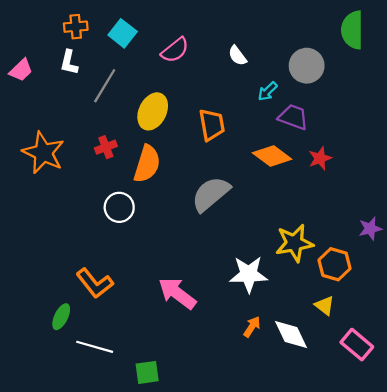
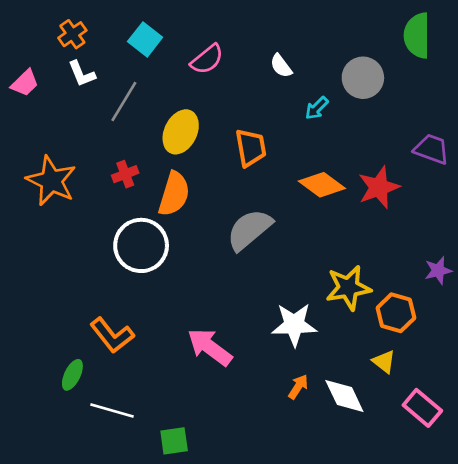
orange cross: (76, 27) -> (72, 34), moved, turned -30
white L-shape: (69, 62) -> (82, 74), turned -35
purple trapezoid: (293, 117) -> (432, 149), moved
red star: (320, 158) -> (379, 187), size x1.5
white circle: (119, 207) -> (141, 245), size x1.5

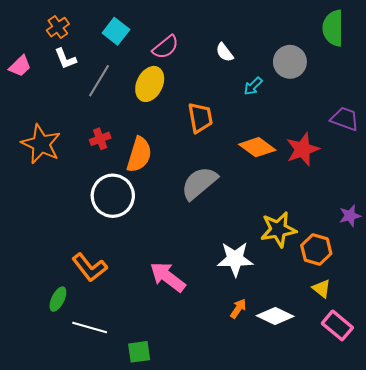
yellow ellipse: (181, 132) -> (150, 84), moved
yellow triangle: (384, 362) -> (322, 289), moved
white diamond: (344, 396) -> (275, 316), turned -39

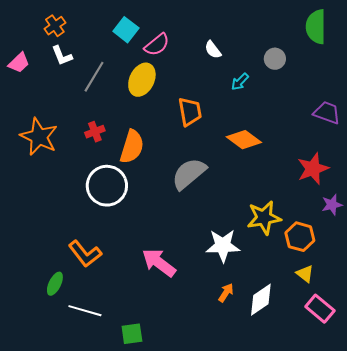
cyan square: (116, 31) -> (126, 30), moved
gray circle: (290, 62) -> (275, 59), size x0.7
red star: (303, 149) -> (313, 169), moved
white diamond: (275, 316) -> (261, 300), turned -60

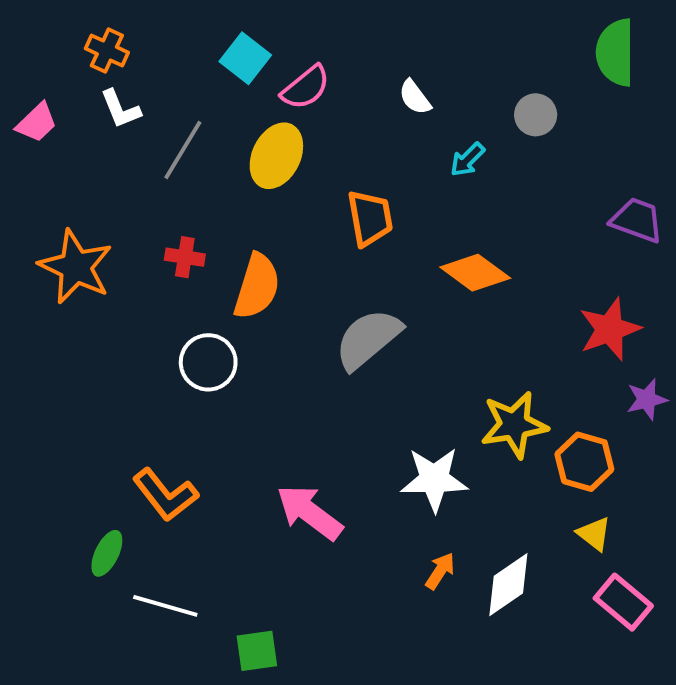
orange cross: (55, 26) -> (107, 51), turned -30
red cross: (95, 132) -> (185, 257), turned 30
white circle: (107, 186) -> (208, 362), size x0.7

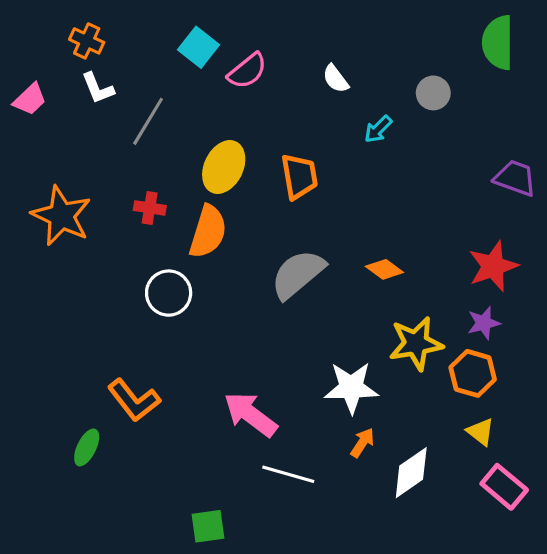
yellow ellipse: (276, 156) -> (224, 167), moved
orange diamond: (475, 273) -> (384, 269), moved, size x0.7
purple star: (647, 399) -> (484, 323), moved
orange arrow: (440, 571) -> (362, 443), moved
white line: (165, 606) -> (288, 474), moved

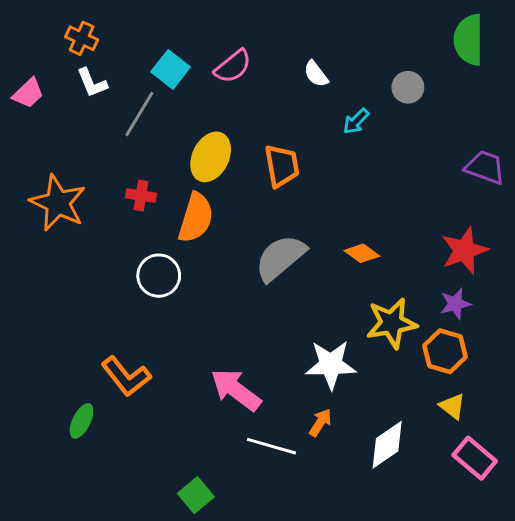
cyan square: (199, 47) -> (171, 69), moved
orange arrow: (362, 443) -> (320, 422), moved
green square: (208, 526) -> (196, 495), turned -32

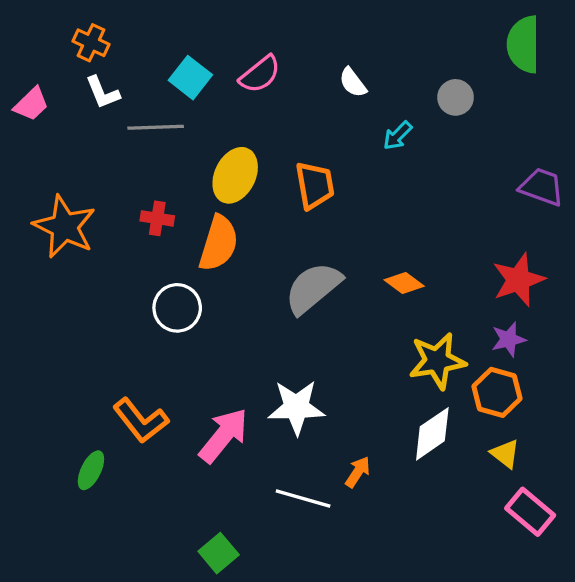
gray line: (139, 114) -> (156, 127), turned 57
white star: (331, 365) -> (296, 407), moved
pink arrow: (236, 390) -> (224, 435), moved, turned 92
white diamond: (387, 445) -> (432, 434), moved

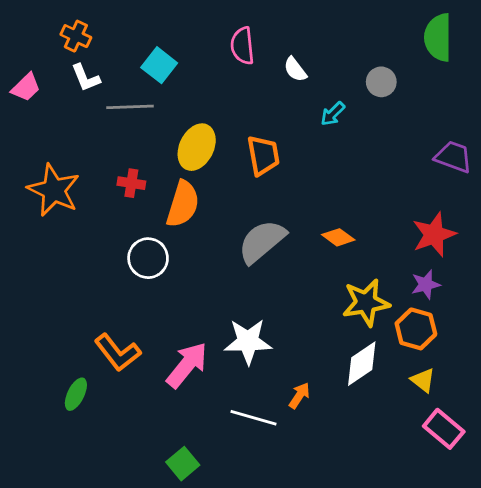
pink semicircle: (260, 74) -> (242, 46), moved, turned 123

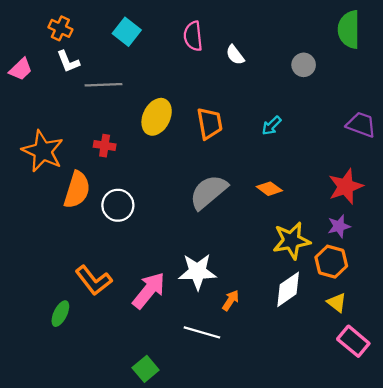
cyan square: (159, 65) -> (127, 32), moved
cyan arrow: (333, 114) -> (272, 126), moved
orange semicircle: (183, 204) -> (77, 190), moved
orange arrow: (299, 396) -> (231, 300), moved

